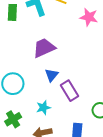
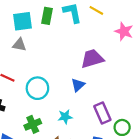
purple trapezoid: (44, 48) -> (92, 59), moved
purple rectangle: (69, 91) -> (102, 113), moved

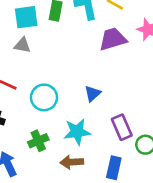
purple trapezoid: (92, 59) -> (113, 39), moved
cyan star: (65, 117) -> (77, 132), size x1.5

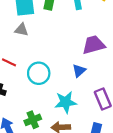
purple trapezoid: (113, 39) -> (94, 45), moved
green cross: (38, 141) -> (33, 120), moved

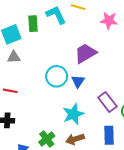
cyan circle: (39, 73) -> (57, 76), moved

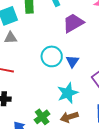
purple trapezoid: (85, 53) -> (73, 23), moved

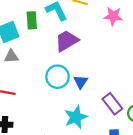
purple trapezoid: (73, 23) -> (67, 41), moved

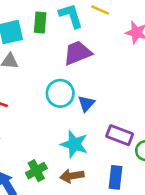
purple rectangle: (112, 104) -> (120, 135), turned -40
cyan star: (76, 117) -> (74, 144), turned 30

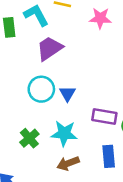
green cross: (36, 171) -> (29, 138), moved

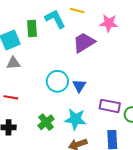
purple trapezoid: (50, 48) -> (84, 43), moved

